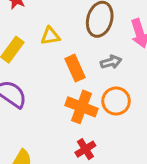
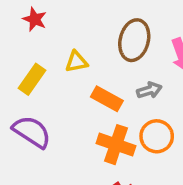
orange rectangle: (75, 68) -> (107, 99), turned -35

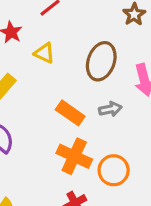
yellow triangle: (76, 62) -> (44, 53), moved, turned 30
orange circle: (157, 136) -> (114, 170), moved

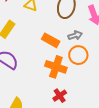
orange circle: (114, 170) -> (78, 55), moved

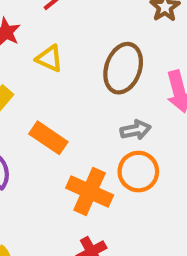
orange rectangle: (51, 40) -> (48, 138), moved

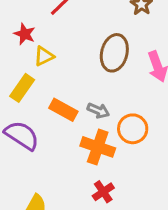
yellow triangle: (49, 58) -> (44, 56), moved, turned -45
gray arrow: (136, 130) -> (98, 111), moved, turned 40

